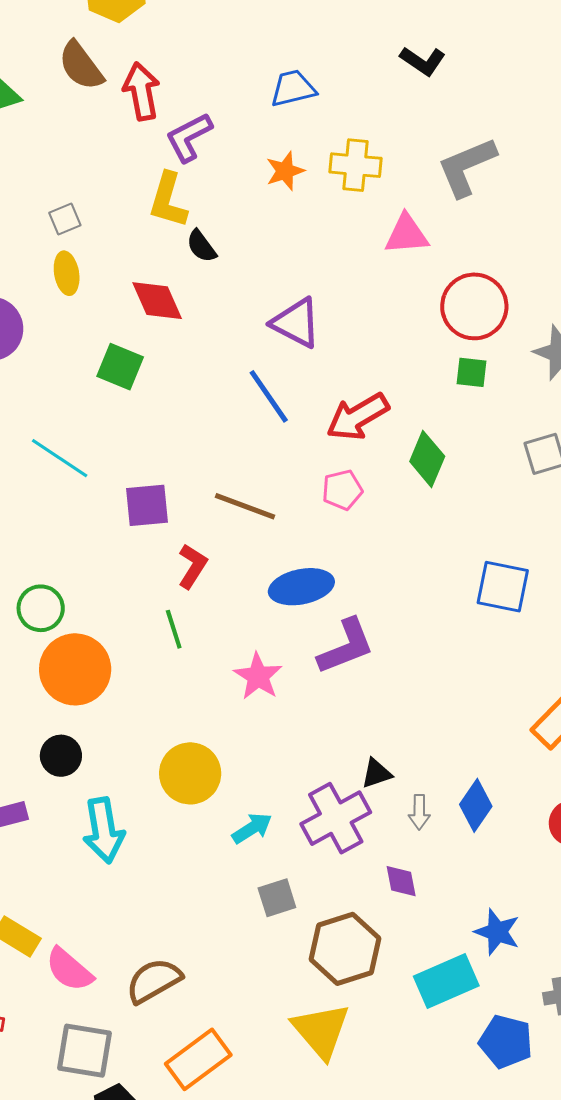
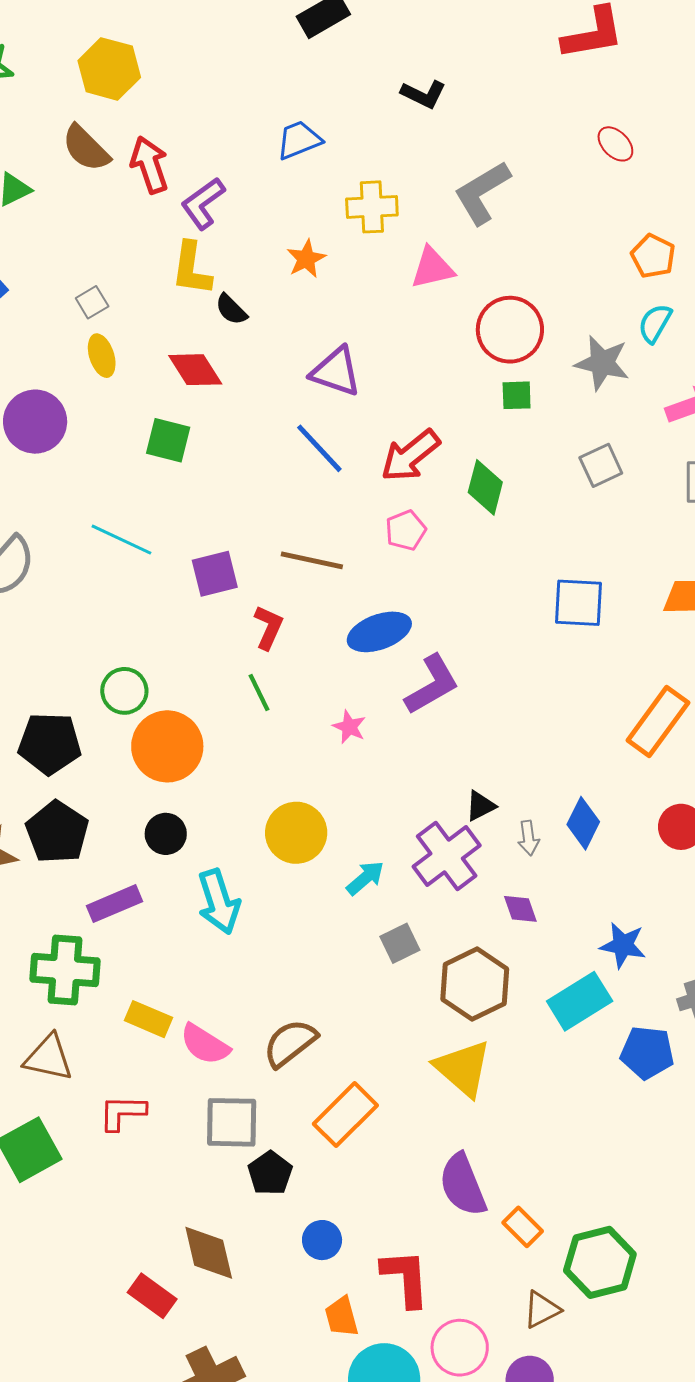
orange star: (285, 171) -> (306, 259), moved
pink star: (258, 676) -> (349, 727), size x0.7

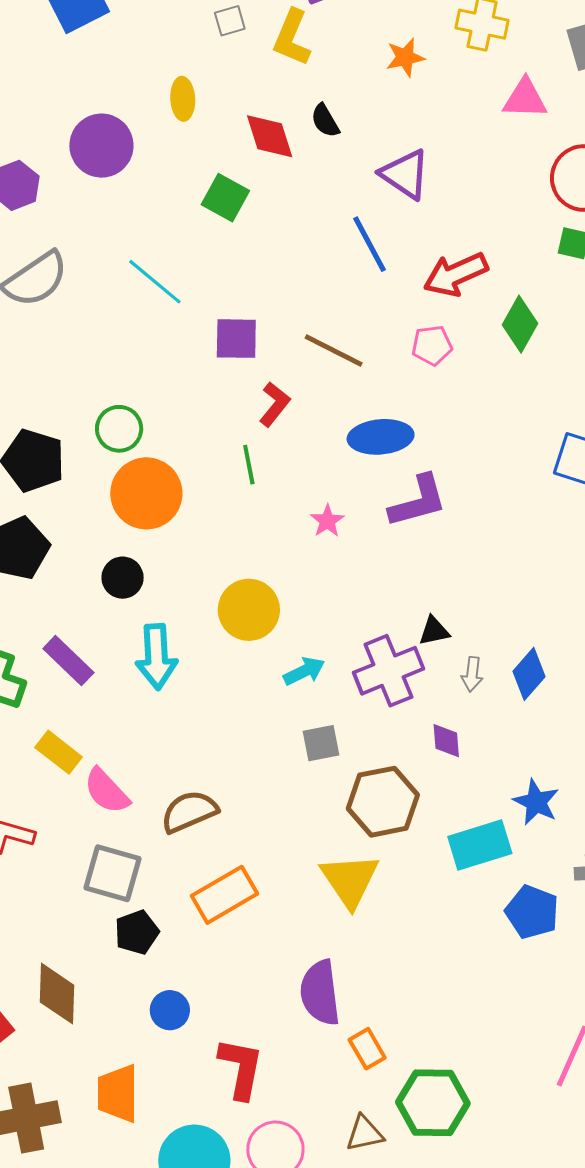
gray square: (92, 302) -> (230, 21), moved
black semicircle: (231, 309) -> (325, 121), moved
purple rectangle: (115, 904) -> (68, 661), moved, turned 52
orange trapezoid: (342, 1317) -> (118, 1093), moved, size x1.4

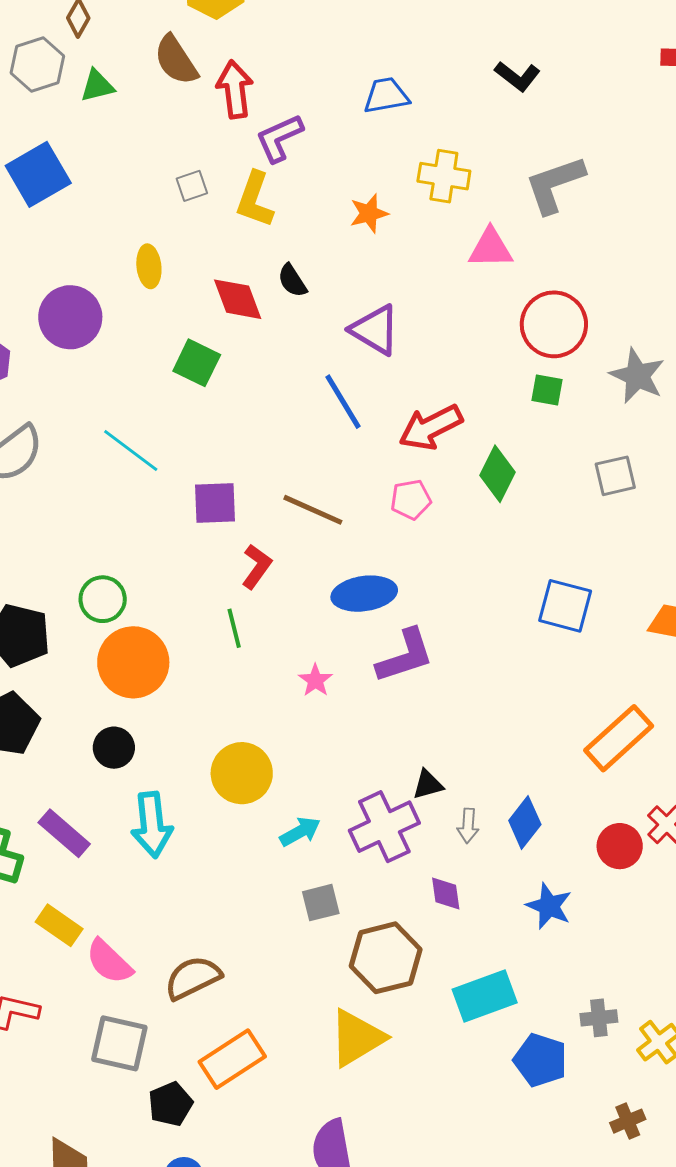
blue star: (536, 802) -> (549, 906), moved
yellow triangle: (350, 880) -> (357, 1038), turned 36
black pentagon: (137, 932) -> (170, 1104), moved

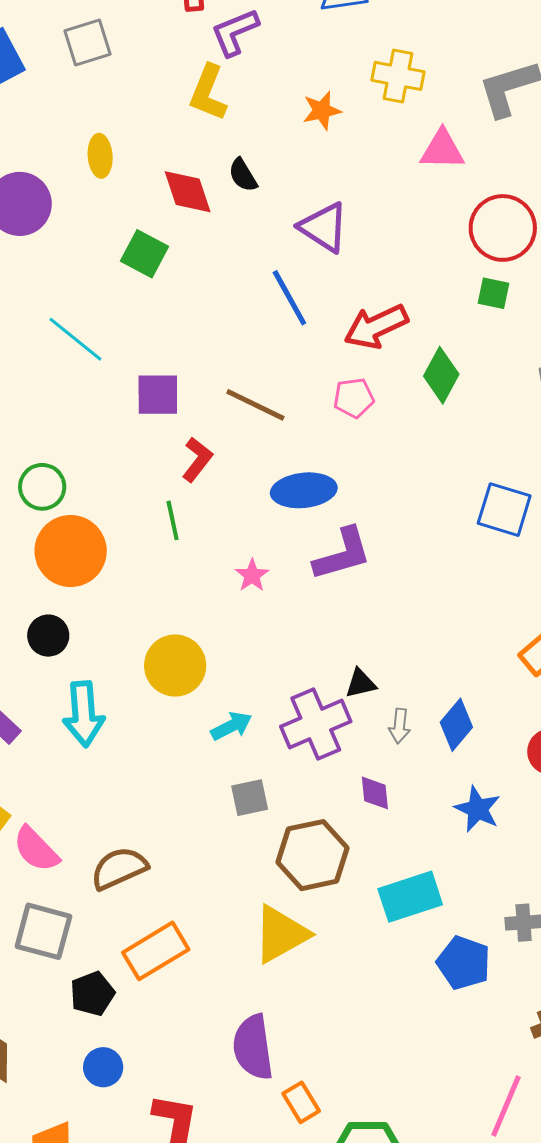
gray square: (192, 186) -> (87, 42), moved, size x1.5

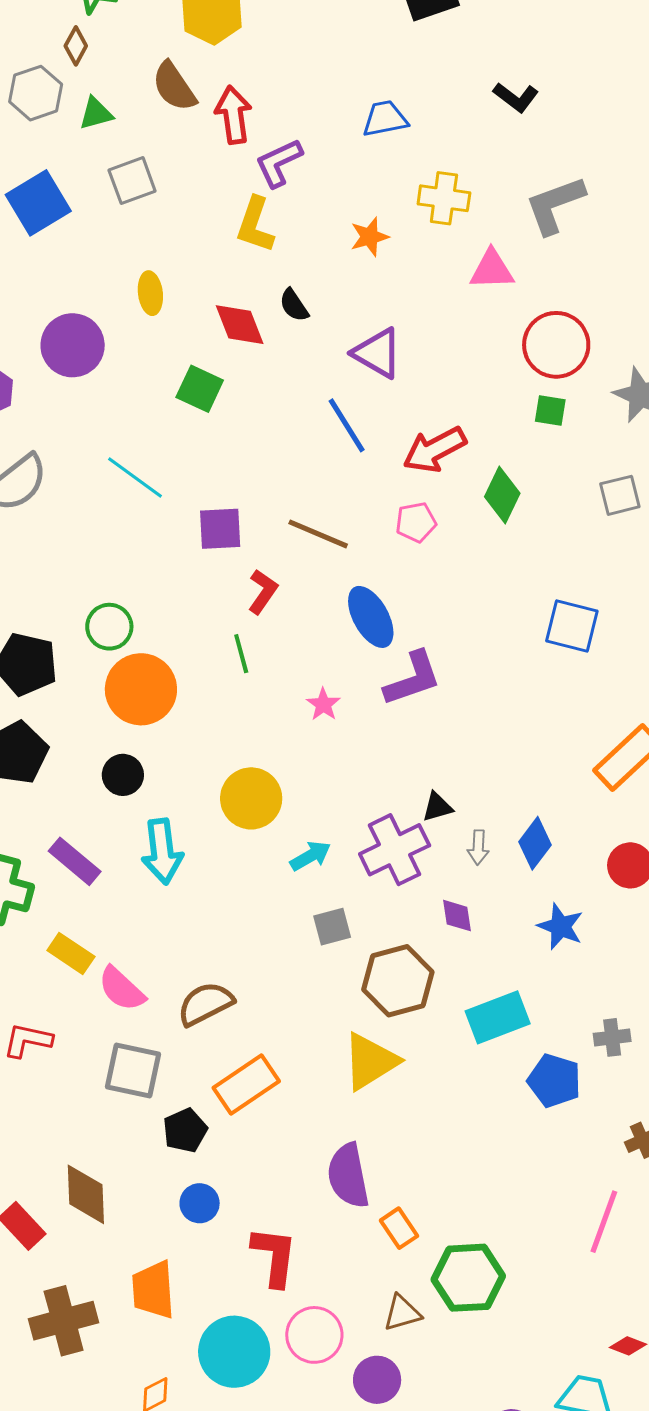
blue ellipse: (304, 490) -> (371, 617), turned 70

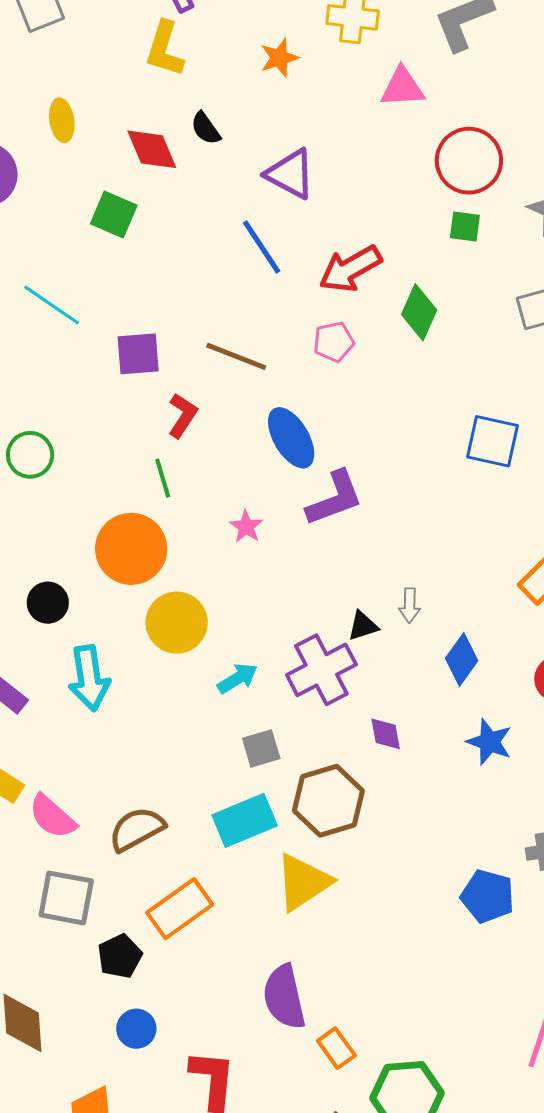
orange circle: (141, 689) -> (131, 549), moved
gray arrow: (478, 847) -> (410, 605), moved
cyan rectangle: (498, 1017) -> (245, 820), moved

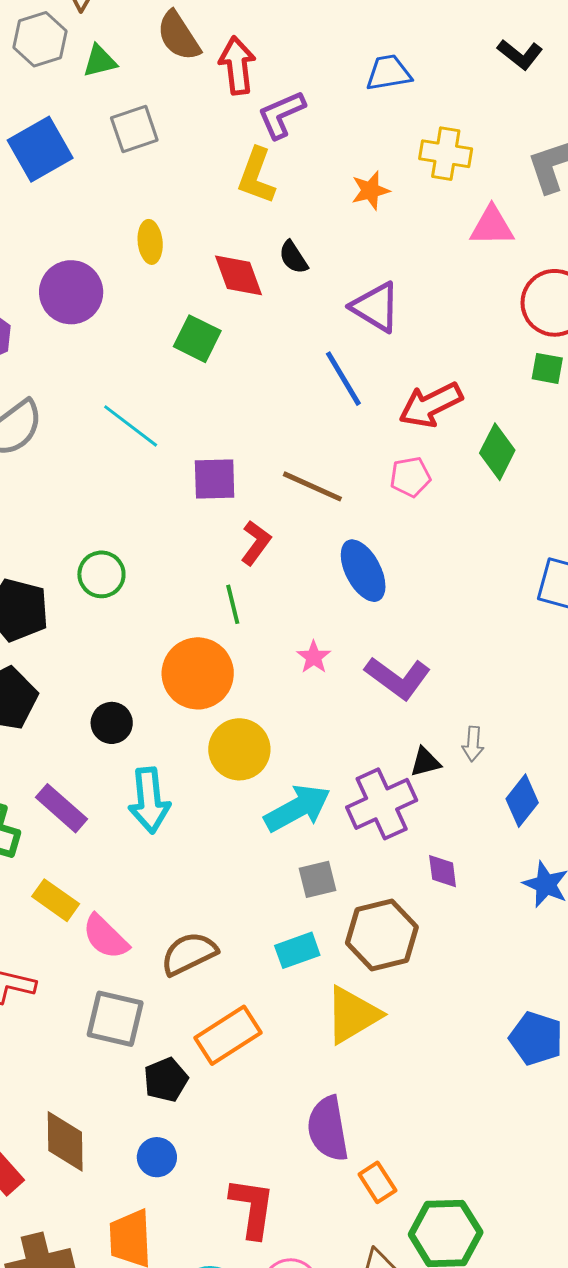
purple L-shape: (335, 498) -> (398, 678), moved, turned 54
cyan arrow: (238, 678) -> (297, 808), size x1.6
cyan rectangle: (245, 820) -> (297, 950), size x0.7
blue circle: (136, 1029) -> (157, 1157), moved

